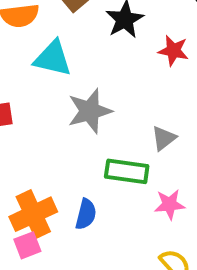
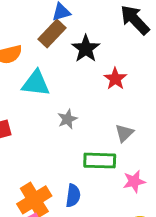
red star: (173, 51) -> (115, 79), moved, turned 30
gray star: (90, 111) -> (67, 119), size x0.6

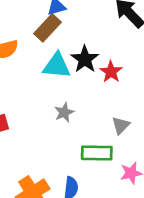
black star: (86, 49) -> (85, 59), moved
cyan triangle: (36, 83) -> (57, 66), moved

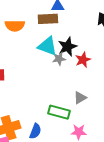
brown rectangle: (48, 28) -> (48, 19), turned 30
gray star: (64, 112) -> (59, 59), moved

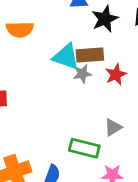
brown rectangle: (48, 19) -> (90, 55), moved
black star: (68, 47) -> (105, 19), moved

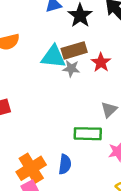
gray star: (82, 74) -> (71, 68), turned 30

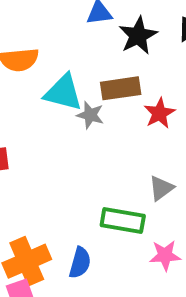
cyan triangle: (53, 57) -> (63, 93), moved
gray star: (71, 68) -> (90, 115), moved

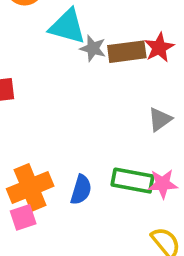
brown rectangle: (121, 88) -> (127, 52), moved
green rectangle: (123, 221) -> (133, 181), moved

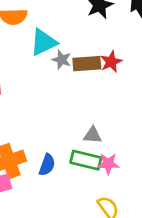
cyan triangle: (67, 26) -> (43, 42), turned -44
gray triangle: (160, 119) -> (93, 135), moved, turned 36

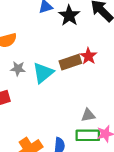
cyan triangle: (43, 42) -> (43, 73), moved
gray star: (62, 60) -> (18, 69), moved

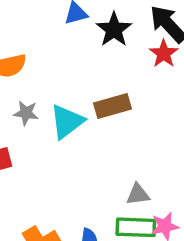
red star: (88, 56) -> (164, 54), moved

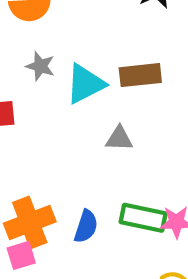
gray triangle: (138, 194) -> (119, 139), moved

